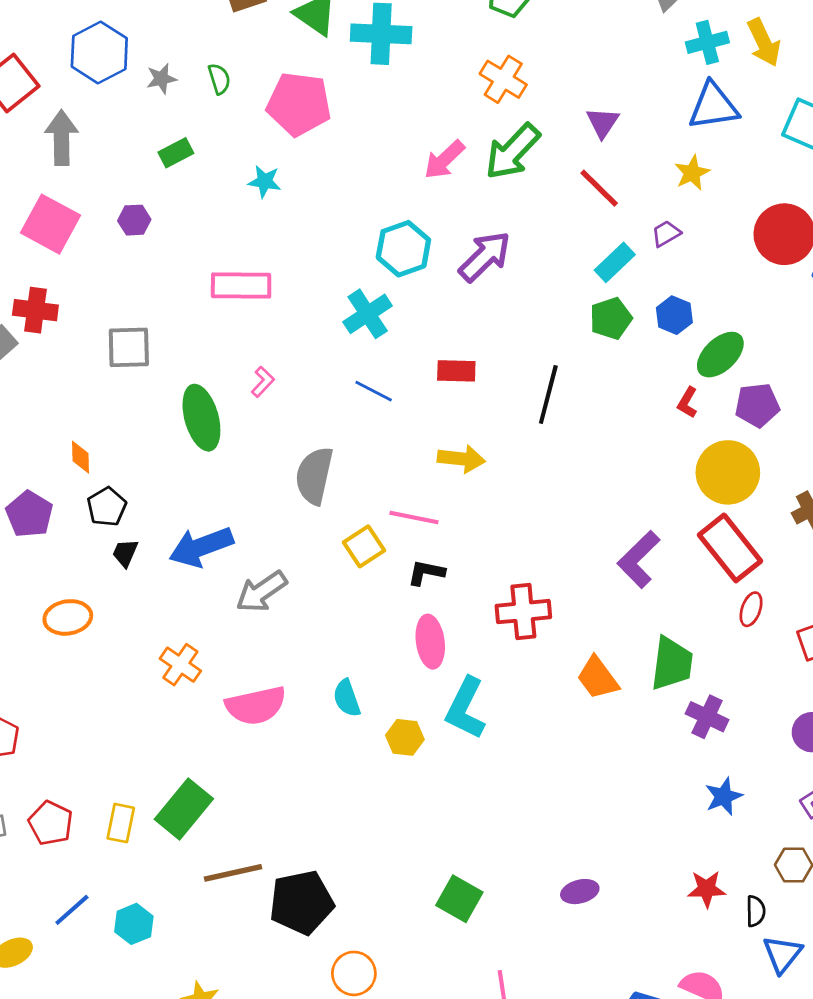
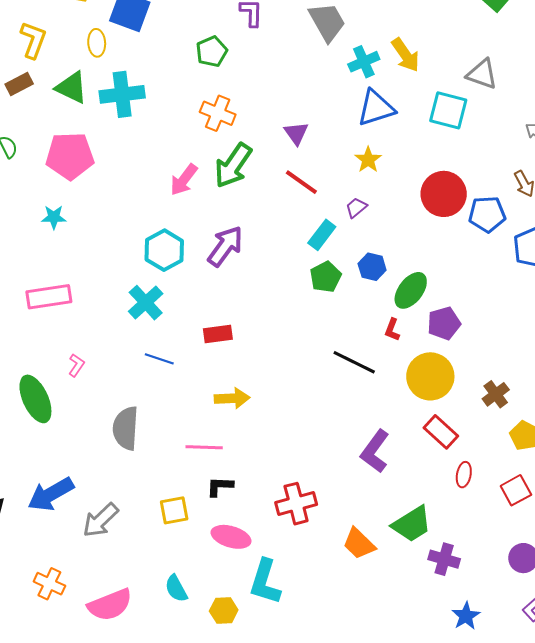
black line: (548, 395) -> (354, 362), moved, turned -69
yellow square: (364, 546) -> (174, 510), moved, turned 32
red rectangle: (730, 548) -> (441, 432), size x0.7
pink ellipse: (430, 642) -> (231, 537), turned -57
green trapezoid: (672, 663) -> (412, 524), turned 60

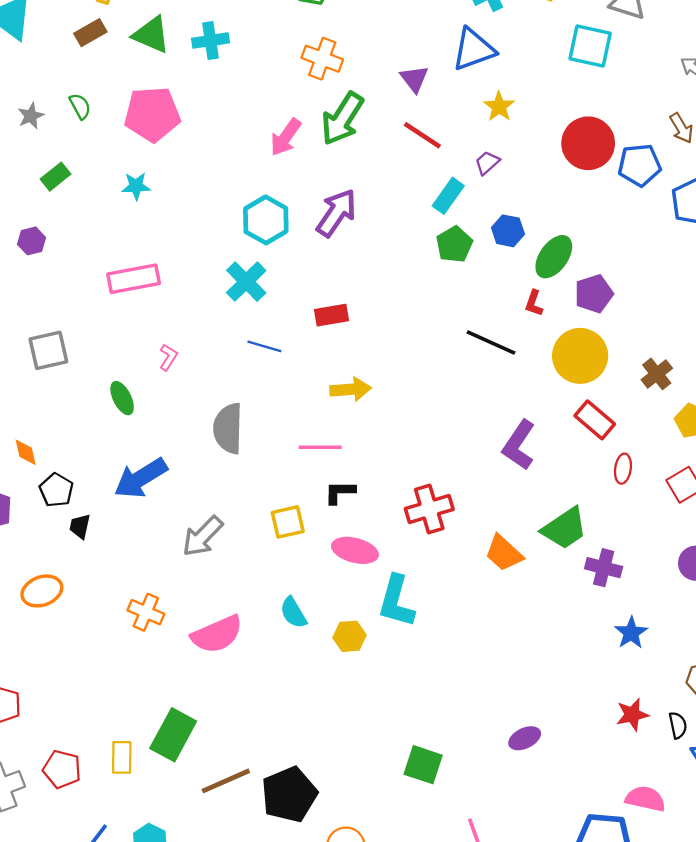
cyan cross: (122, 94) -> (210, 41), size x0.7
blue triangle: (376, 108) -> (473, 49), moved
green ellipse: (35, 399) -> (122, 398), size x0.6
blue arrow: (51, 494) -> (141, 478), moved

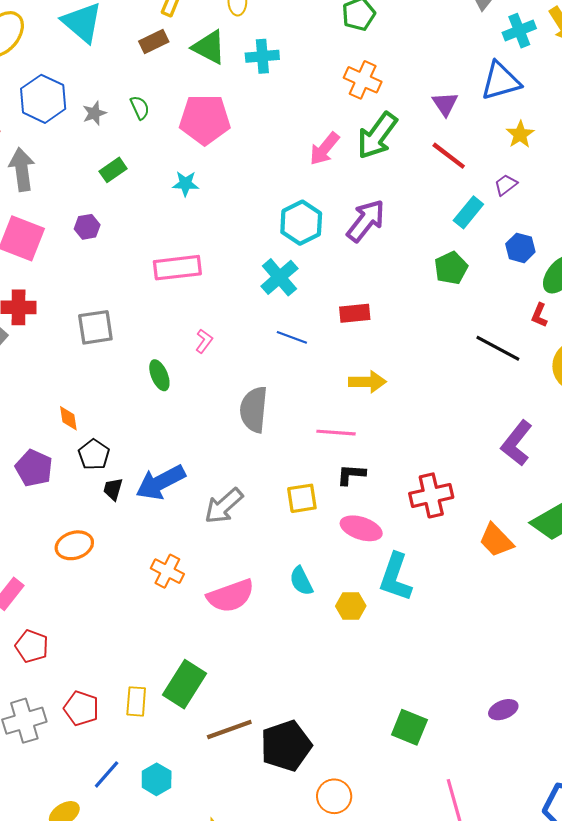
green pentagon: (454, 244) -> (451, 268), moved
blue arrow: (141, 478) -> (160, 482), moved

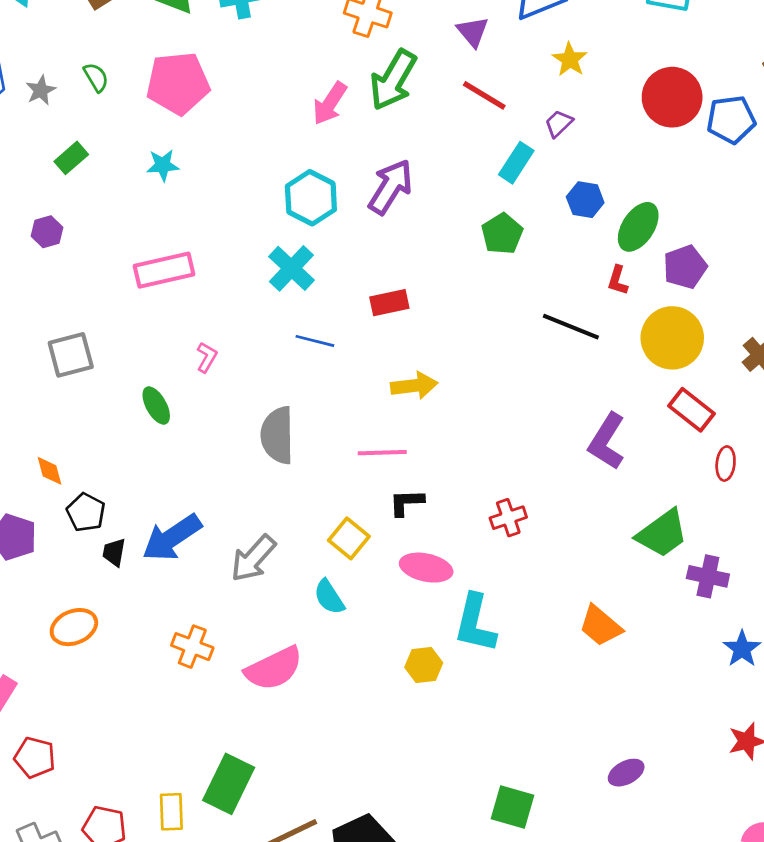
red cross: (431, 495) -> (508, 518), size x0.7
yellow square: (302, 498) -> (349, 538), turned -36
orange trapezoid: (496, 540) -> (600, 626), moved
cyan semicircle: (301, 581) -> (329, 597), moved

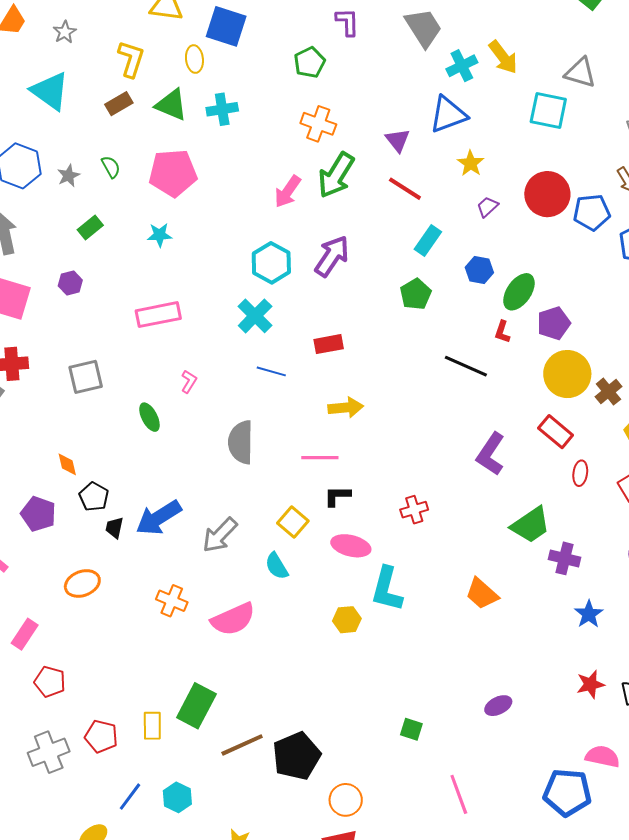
purple trapezoid: (559, 124) -> (487, 207), moved
yellow circle: (672, 338) -> (567, 374), moved
green square: (513, 807) -> (411, 729), size x0.7

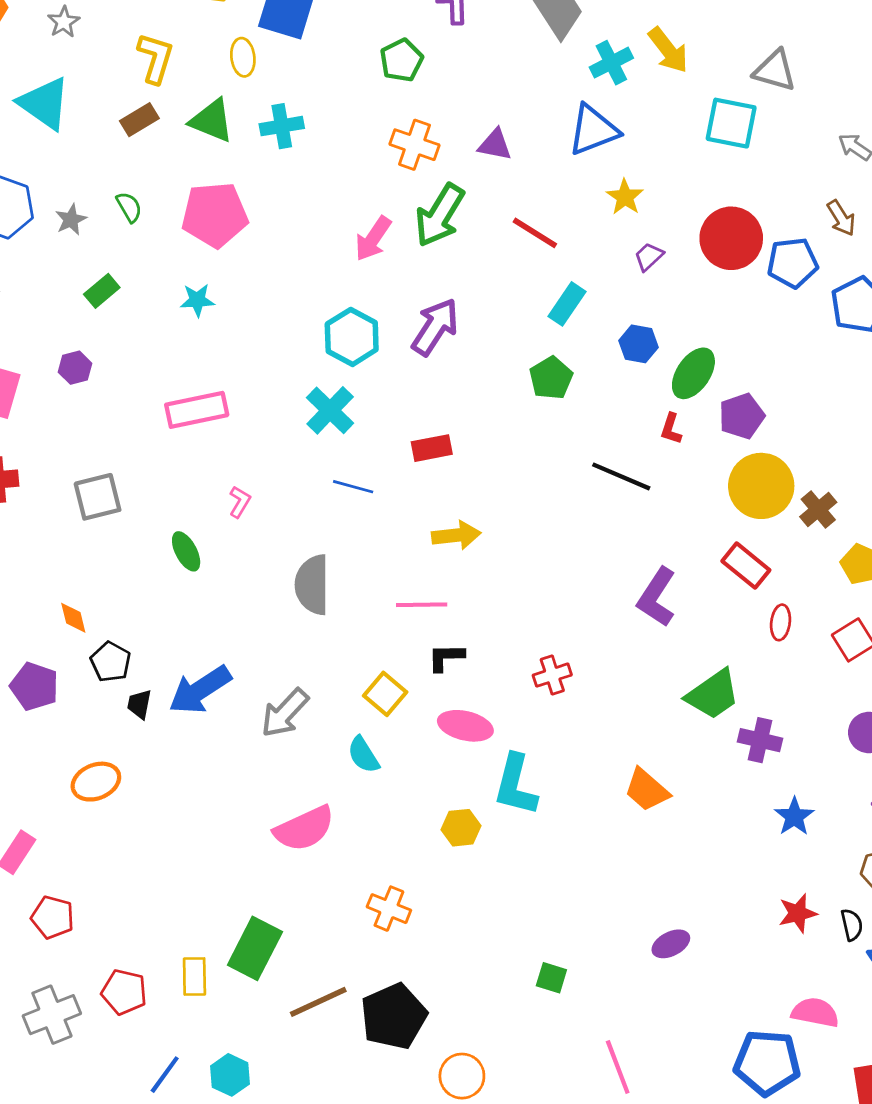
purple triangle: (398, 140) -> (495, 145), moved, turned -40
orange cross: (172, 601) -> (389, 909), moved

